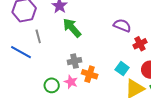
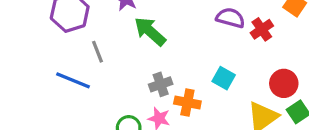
red cross: (140, 44) -> (262, 29), moved
cyan square: (122, 69) -> (224, 78), moved

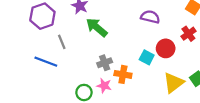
red cross: (262, 29) -> (188, 34), moved
red circle: (284, 83) -> (166, 48), moved

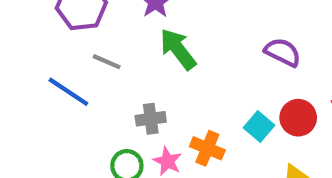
gray line: (62, 42) -> (107, 62), turned -56
gray cross: (105, 63) -> (151, 119), moved

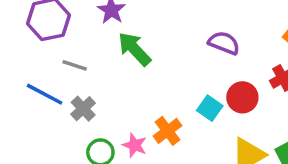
gray cross: (151, 119) -> (83, 109), moved, turned -30
orange cross: (207, 148) -> (168, 131), turned 36

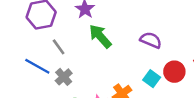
purple semicircle: (224, 43) -> (151, 40), moved
gray line: (75, 65) -> (59, 47), turned 35

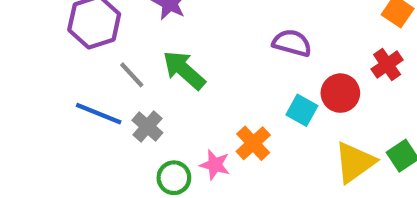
green arrow: (100, 36) -> (184, 70), moved

